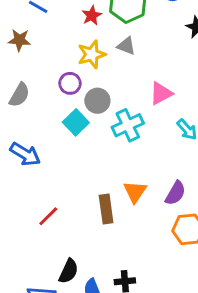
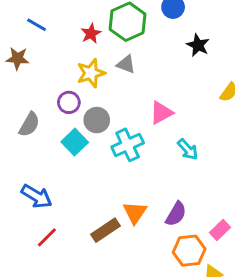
gray semicircle: (19, 95) -> (29, 124), moved
blue arrow: (25, 154) -> (37, 196), moved
brown rectangle: (106, 209) -> (106, 230), turned 64

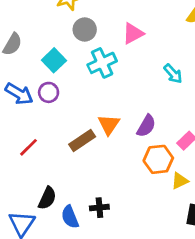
purple circle: (69, 102) -> (49, 92), moved
gray circle: (97, 120) -> (85, 29), moved
cyan arrow: (188, 149) -> (173, 74), moved
blue arrow: (37, 196) -> (19, 94), moved

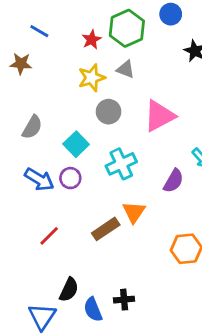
pink triangle: (133, 34) -> (159, 116), size x1.4
cyan cross: (102, 63) -> (121, 164), moved
purple semicircle: (146, 126) -> (174, 181), moved

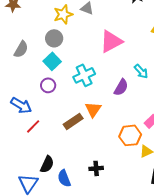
gray circle: (109, 112) -> (54, 38), moved
blue arrow: (39, 179) -> (21, 105), moved
black cross: (124, 300) -> (96, 168), moved

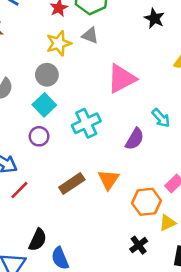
orange triangle: (93, 109) -> (108, 180), moved
black cross: (96, 168) -> (139, 245), moved, turned -32

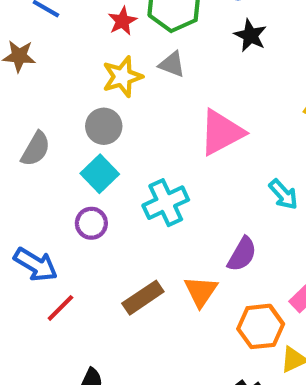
black star: (154, 18) -> (250, 35), moved
purple semicircle: (135, 139) -> (242, 254), moved

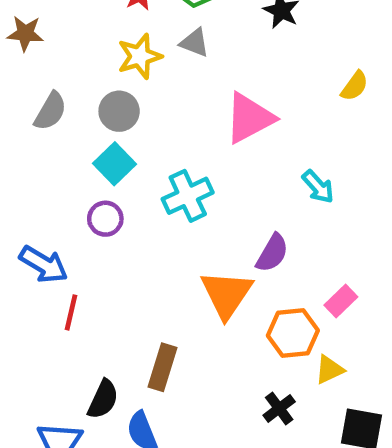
gray semicircle: (36, 149) -> (50, 111), moved
orange triangle: (201, 291) -> (227, 294), size x1.4
brown rectangle: (143, 298) -> (162, 367), moved, turned -39
red line: (60, 308) -> (71, 312), turned -32

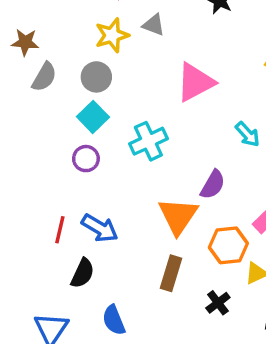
brown star: (25, 33) -> (25, 42), moved
blue arrow: (44, 264) -> (100, 228), moved
brown rectangle: (162, 367) -> (171, 273), moved
black semicircle: (103, 399) -> (82, 273), moved

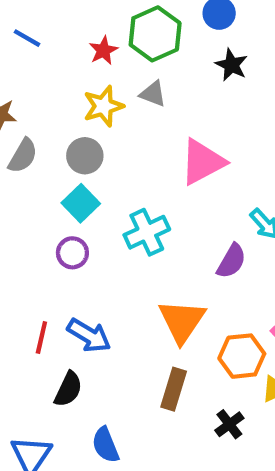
purple semicircle: (213, 185) -> (231, 261), moved

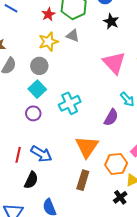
pink triangle: (203, 162) -> (114, 63), moved, turned -45
black cross: (229, 424) -> (120, 197), moved

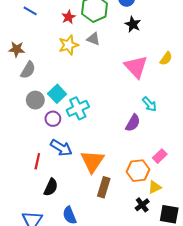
gray circle: (39, 66) -> (35, 100), moved
cyan cross: (70, 103) -> (78, 108), moved
orange triangle: (87, 147) -> (92, 161), moved
blue arrow: (41, 154) -> (61, 148), moved

